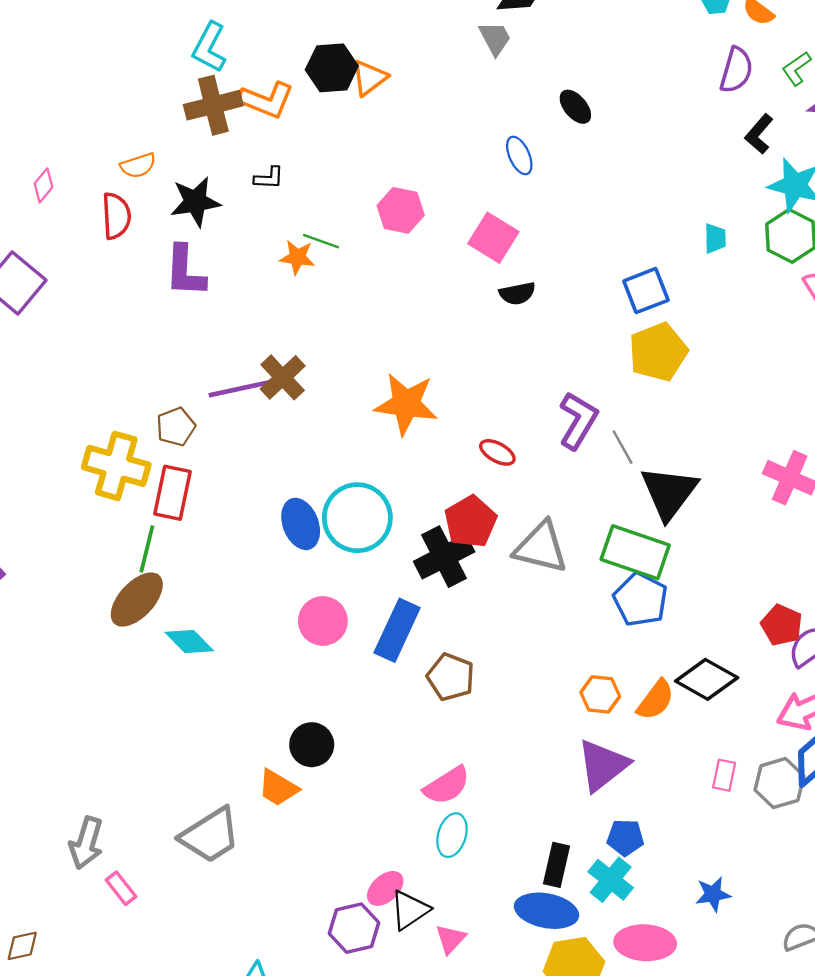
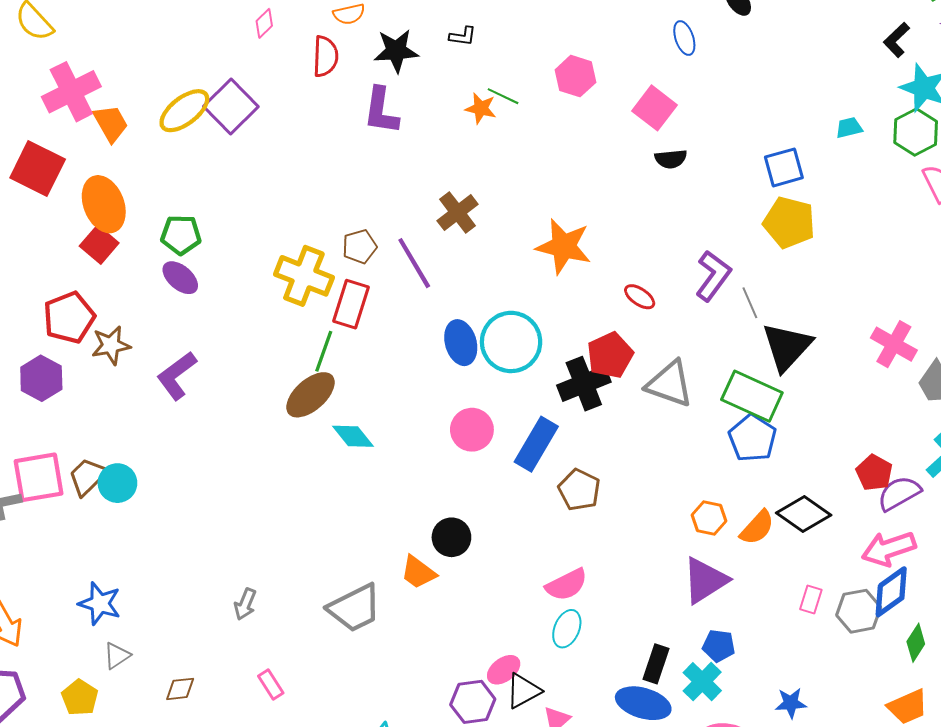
cyan trapezoid: (715, 238) -> (849, 128), turned -108
yellow pentagon: (658, 352) -> (789, 222), turned 30
purple line: (240, 389) -> (414, 263), moved, turned 66
gray arrow: (86, 843) -> (245, 604), size x0.7
pink rectangle: (121, 888) -> (271, 684), moved

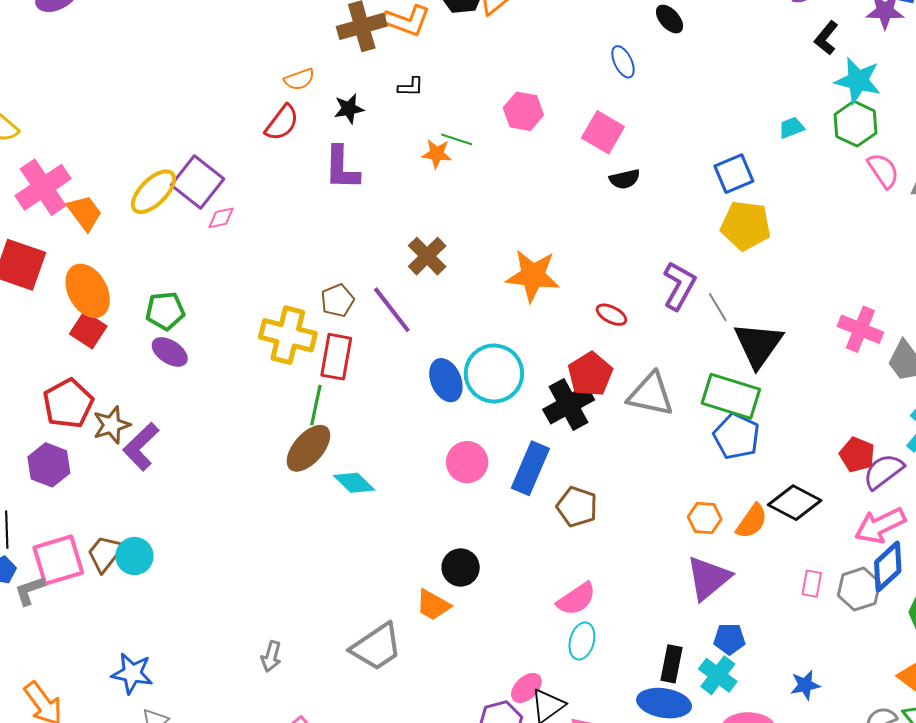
pink diamond: (264, 23) -> (221, 218), moved, turned 40
black star: (396, 51) -> (349, 109), size x0.7
red semicircle: (325, 56) -> (282, 123), turned 42
purple L-shape: (177, 376) -> (141, 447), moved

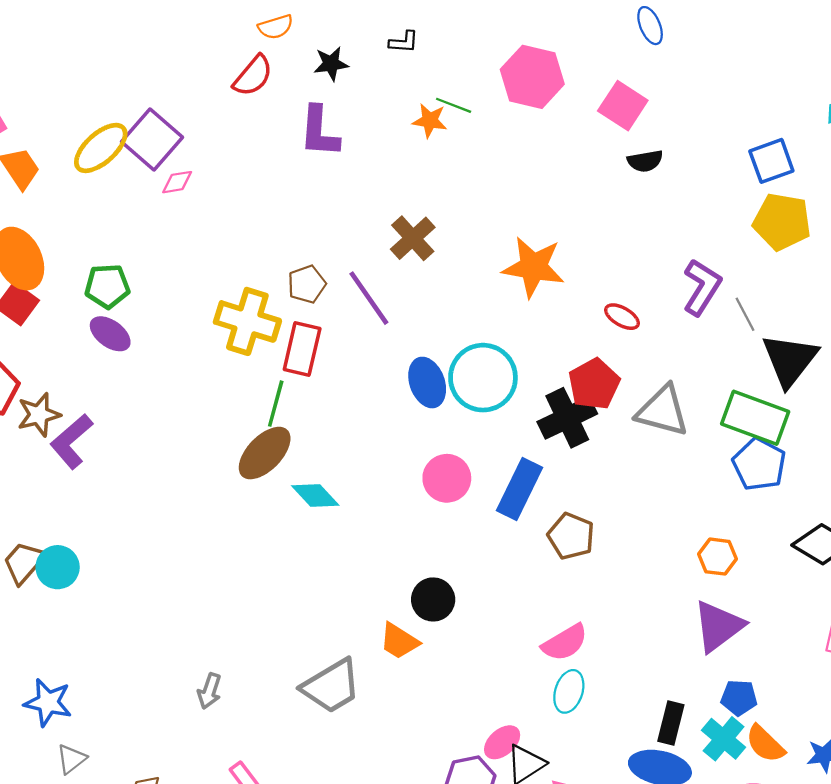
pink hexagon: (523, 111) -> (532, 77), size x1.4
orange semicircle: (752, 521) -> (765, 744), moved, turned 96

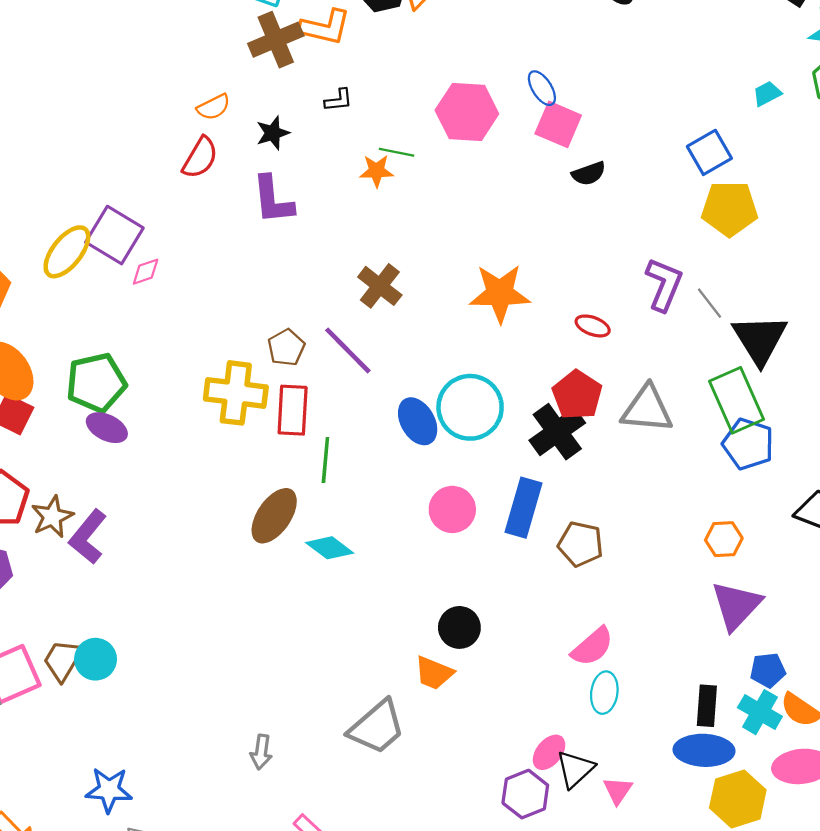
blue ellipse: (650, 26) -> (542, 88), moved
green pentagon: (107, 286) -> (96, 383), size x1.4
green line: (276, 404) -> (325, 460), moved
green rectangle: (755, 418) -> (736, 400), turned 56

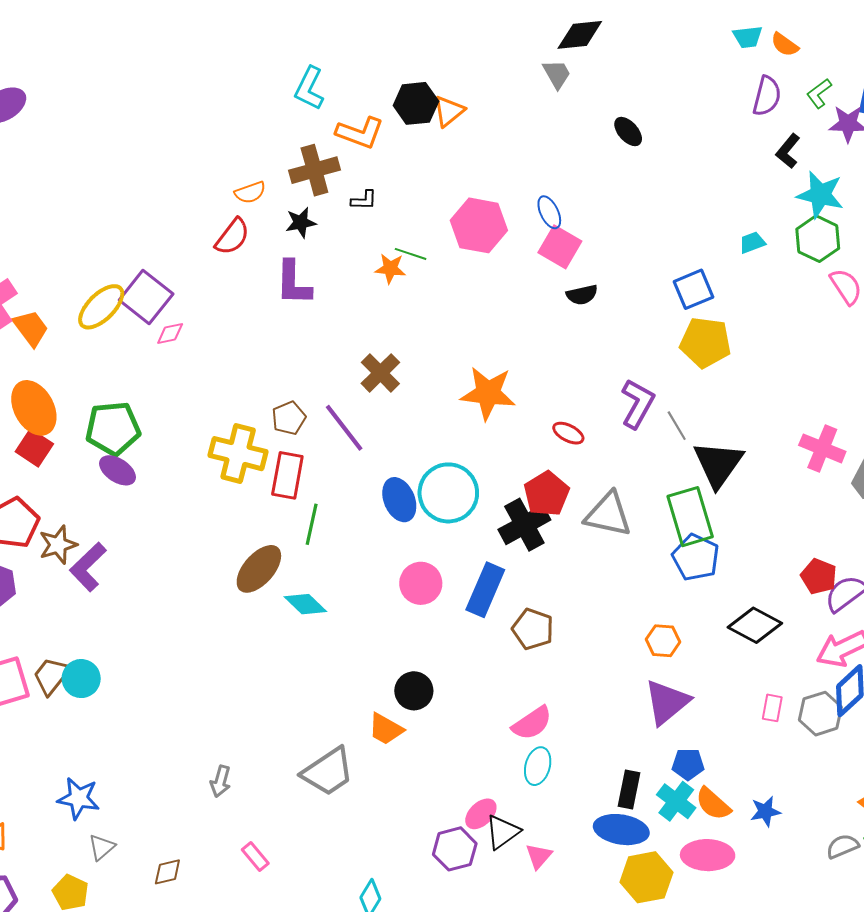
brown cross: (276, 40) -> (314, 170), moved

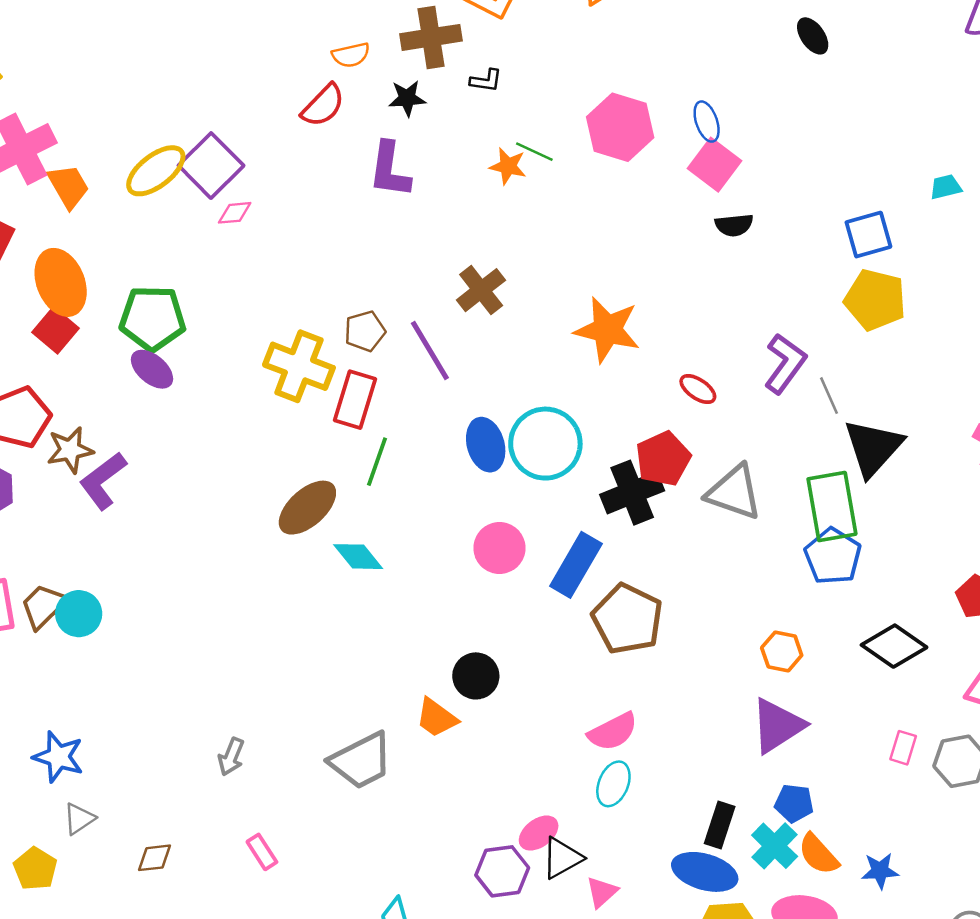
brown pentagon: (533, 629) -> (627, 619), size x1.4

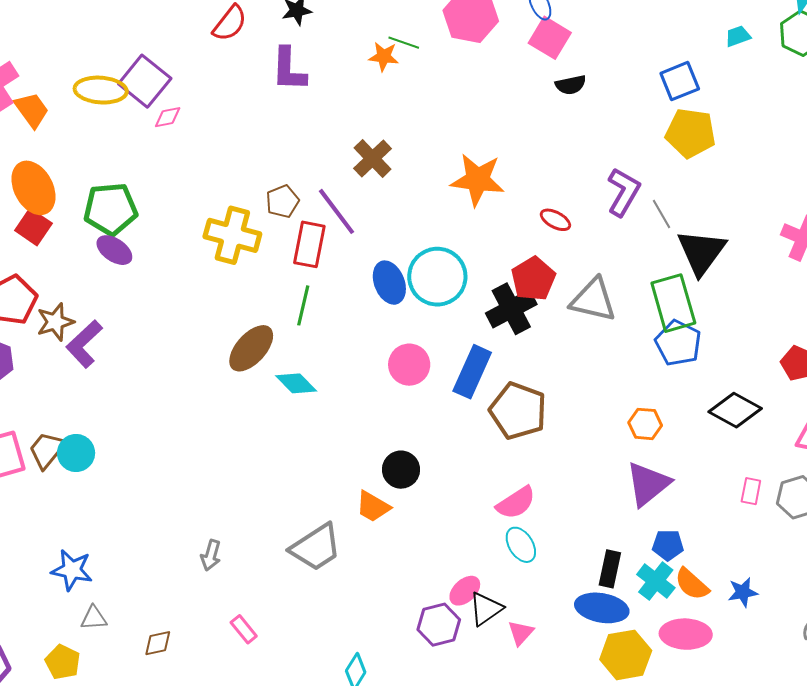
yellow ellipse: (156, 171) -> (101, 90), turned 48
red rectangle: (355, 400) -> (309, 244), moved
cyan ellipse: (613, 784) -> (521, 545), turned -48
gray triangle: (79, 819) -> (94, 618), turned 36

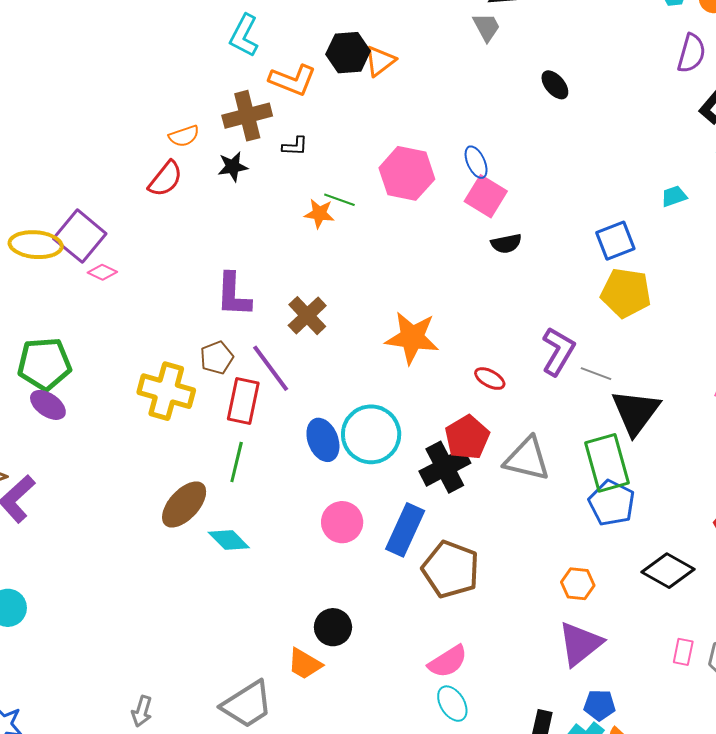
purple L-shape: (289, 69) -> (233, 295), moved
pink diamond: (168, 117) -> (102, 272), turned 36
gray line: (661, 214) -> (596, 374), turned -40

